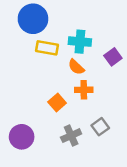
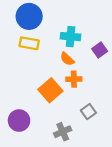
yellow rectangle: (47, 48) -> (29, 43), moved
orange square: (57, 103) -> (50, 90), size x1.5
gray cross: (71, 136) -> (63, 132), moved

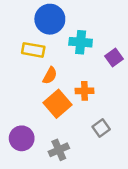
blue circle: (29, 16) -> (50, 19), moved
orange semicircle: (67, 59) -> (50, 76), moved, turned -104
gray cross: (63, 132) -> (59, 150), moved

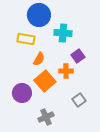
purple square: (114, 58) -> (78, 56), moved
purple circle: (22, 138) -> (22, 93), moved

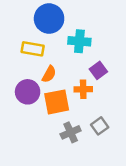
orange square: (45, 81) -> (57, 102), turned 30
purple circle: (22, 93) -> (28, 92), moved
gray cross: (46, 117) -> (71, 132), moved

